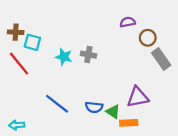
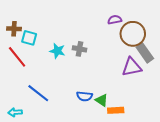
brown circle: (148, 38) -> (133, 34), size x1.6
purple triangle: (138, 97) -> (132, 67), moved
blue line: (57, 104) -> (38, 93), moved

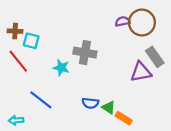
brown circle: (133, 34) -> (142, 22), moved
gray cross: (79, 49) -> (85, 53), size x1.5
cyan star: (57, 51) -> (61, 68), moved
orange rectangle: (116, 110) -> (124, 118), turned 35

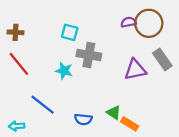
cyan square: (31, 41) -> (70, 32), moved
purple triangle: (141, 72) -> (135, 70), moved
blue semicircle: (90, 103) -> (83, 119), moved

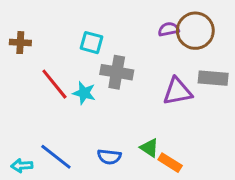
gray rectangle: (162, 59) -> (213, 78), turned -50
red line: (19, 64) -> (54, 84), moved
blue line: (43, 105) -> (56, 157), moved

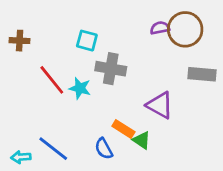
purple triangle: (178, 91) -> (160, 105), moved, turned 40
blue semicircle: (109, 157) -> (104, 149), turned 55
orange rectangle: (170, 163) -> (123, 129), moved

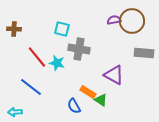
blue line: (53, 149) -> (31, 87), moved

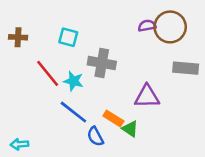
cyan square: (62, 29) -> (68, 37), moved
purple triangle: (114, 75) -> (147, 97), turned -30
blue line: (31, 87) -> (73, 112), moved

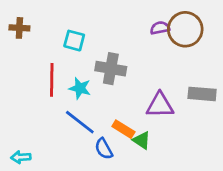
brown cross: (18, 37) -> (19, 28), moved
gray rectangle: (186, 68) -> (202, 94), moved
red line: (48, 73) -> (52, 80), turned 40

